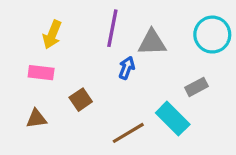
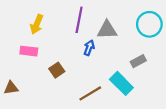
brown triangle: (36, 119) -> (11, 88), moved

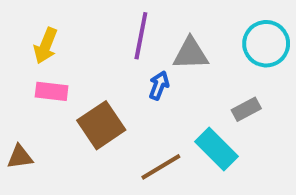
yellow arrow: (37, 24) -> (46, 46), moved
brown square: (57, 70) -> (101, 125), size x1.6

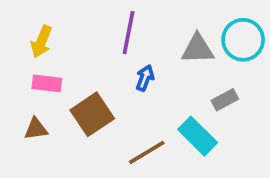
gray triangle: (191, 54) -> (198, 49), moved
brown triangle: (20, 157) -> (36, 129), moved

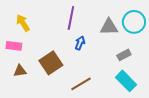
yellow arrow: (41, 42) -> (23, 23), turned 126
pink rectangle: (47, 83) -> (14, 46), moved
cyan rectangle: (198, 136) -> (126, 81), moved

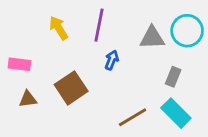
yellow arrow: (23, 23) -> (59, 28), moved
gray rectangle: (124, 55) -> (173, 77), turned -40
brown line: (81, 84) -> (133, 117), moved

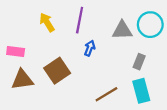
brown triangle: (28, 99) -> (22, 80), size x1.5
cyan rectangle: (176, 113) -> (141, 91), turned 30

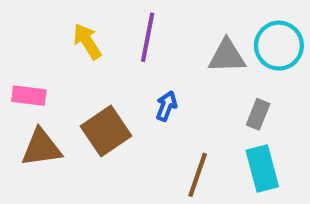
blue arrow: (90, 48) -> (166, 106), moved
brown line: (106, 94) -> (198, 175), turned -40

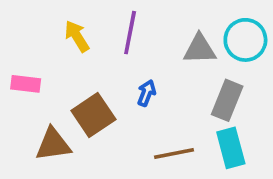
gray rectangle: (258, 114) -> (227, 100), size x1.5
brown triangle: (41, 148) -> (53, 144), moved
brown line: (198, 175) -> (174, 153), turned 60

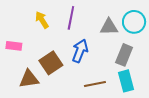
blue arrow: (147, 93) -> (80, 51), size x1.6

